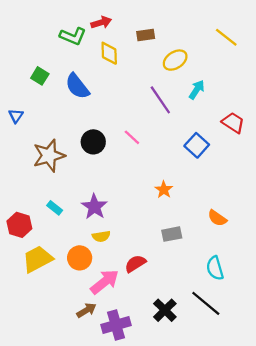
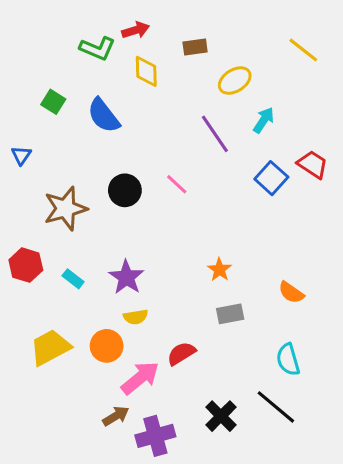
blue square: (197, 145) -> (271, 178), moved
orange star: (164, 190) -> (219, 270), moved
red hexagon: (19, 225) -> (26, 265), moved

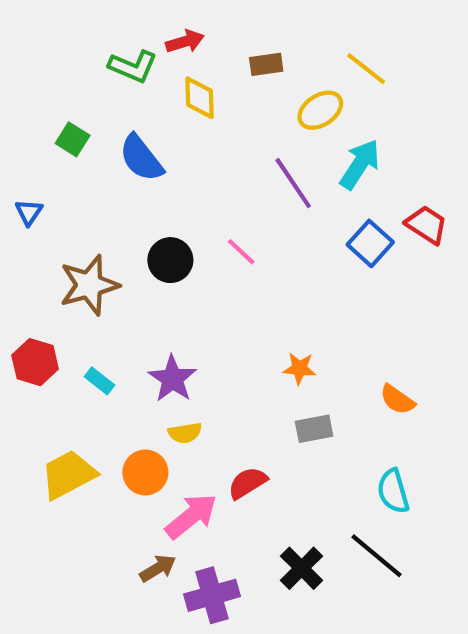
yellow line: (303, 50) -> (366, 69), moved
cyan arrow: (264, 120) -> (360, 164), size x1.4
orange star: (219, 270) -> (299, 368), turned -30

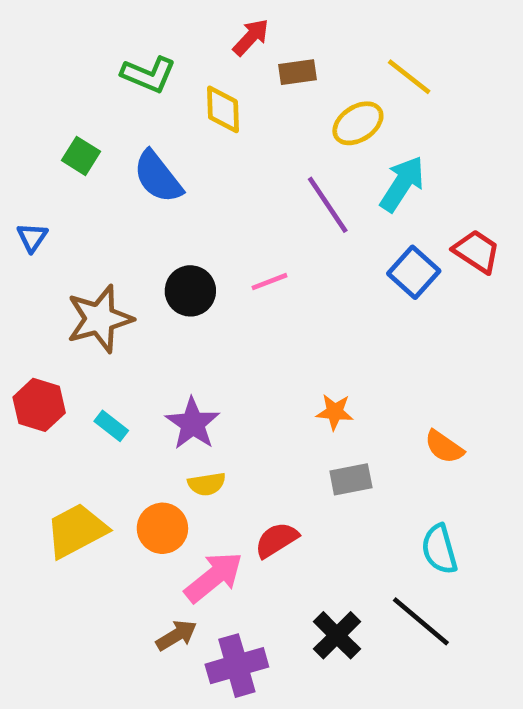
red arrow: (185, 41) -> (251, 37), moved, turned -30
pink line: (241, 252) -> (270, 282), turned -64

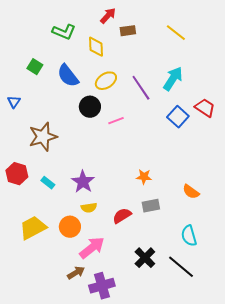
yellow ellipse: (358, 123) -> (106, 81), moved
black circle: (190, 291) -> (90, 107), moved
red semicircle: (276, 540) -> (122, 216), moved
black cross: (337, 635) -> (145, 258), moved

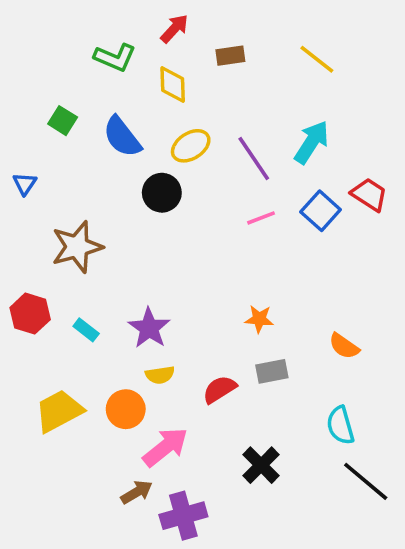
red arrow: (108, 16) -> (174, 29), moved
pink line: (116, 121) -> (261, 218), moved
black line: (181, 267) -> (366, 481), moved

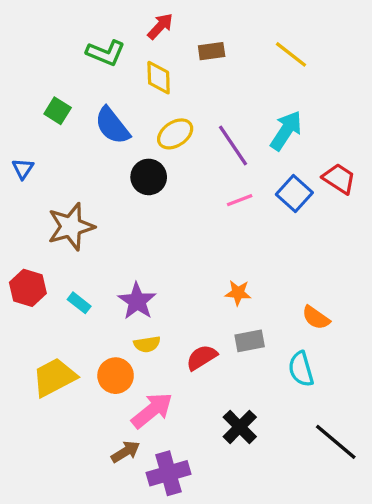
cyan semicircle: (340, 425) -> (301, 369), moved

